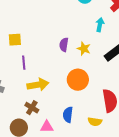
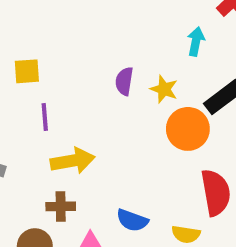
orange circle: (78, 80) -> (188, 129), moved
brown cross: (32, 108) -> (61, 206), turned -32
blue semicircle: (68, 115) -> (132, 220), turned -77

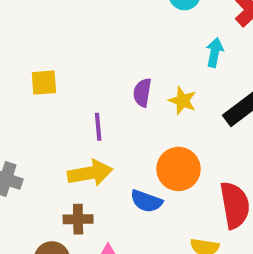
purple line: (45, 117) -> (98, 127), moved
orange circle: (188, 129) -> (178, 169), moved
blue semicircle: (132, 220) -> (146, 201), moved

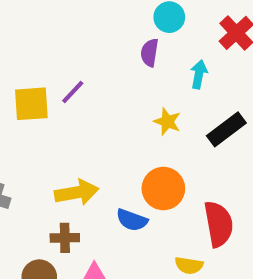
yellow square: (44, 83) -> (31, 104), size x1.4
purple semicircle: (142, 93) -> (150, 53), moved
purple line: (98, 127) -> (73, 92), moved, turned 48

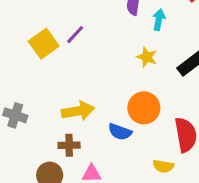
cyan arrow: (199, 74) -> (159, 20), moved
yellow square: (31, 104) -> (44, 44), turned -32

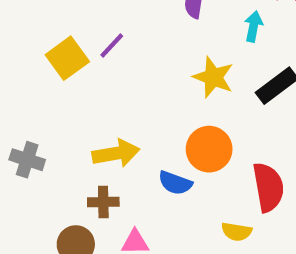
cyan arrow: (159, 20) -> (253, 26), moved
yellow star: (147, 57) -> (213, 77), size x1.4

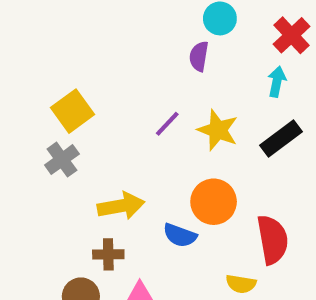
cyan arrow: (253, 26) -> (277, 82), moved
purple line: (112, 45) -> (167, 124), moved
gray cross: (27, 160) -> (62, 160), moved, turned 36

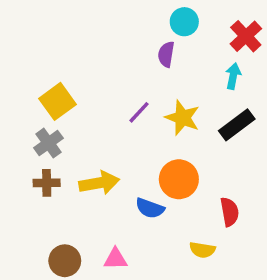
red semicircle: (273, 240) -> (230, 212), size x0.7
brown cross: (108, 254) -> (47, 183), moved

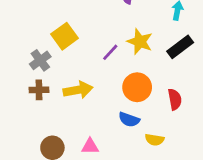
yellow square: (58, 101) -> (65, 36), moved
purple line: (139, 112) -> (110, 52), moved
blue semicircle: (150, 208) -> (129, 120), moved
red semicircle: (230, 212) -> (175, 99), moved

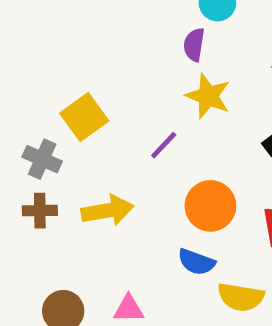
yellow star: (140, 42) -> (208, 96), moved
gray cross: (40, 60) -> (42, 159), turned -30
yellow semicircle: (155, 140) -> (241, 297), size x1.4

